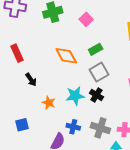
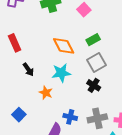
cyan star: (75, 96) -> (61, 73), moved
blue square: (22, 125) -> (19, 115), turned -32
gray cross: (100, 128) -> (97, 118), turned -30

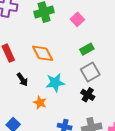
orange diamond: (64, 46) -> (43, 53), moved

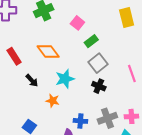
pink square: (77, 19) -> (77, 23), moved

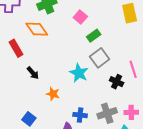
orange diamond: (48, 52) -> (37, 29), moved
cyan star: (65, 79) -> (79, 73), moved, turned -30
black cross: (99, 86) -> (117, 82), moved

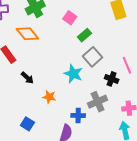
gray cross: (107, 113) -> (98, 102), moved

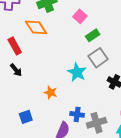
black arrow: (27, 78) -> (16, 70), moved
gray cross: (98, 102) -> (97, 123), moved
blue square: (27, 124) -> (26, 117), turned 32

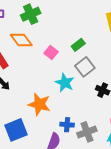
pink square: (80, 16) -> (51, 52), moved
orange star: (51, 93) -> (39, 104), size x1.6
blue square: (26, 117) -> (16, 130), size x1.6

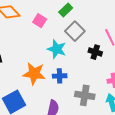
blue cross: (67, 125) -> (60, 76), moved
gray cross: (87, 132) -> (85, 95), turned 36

